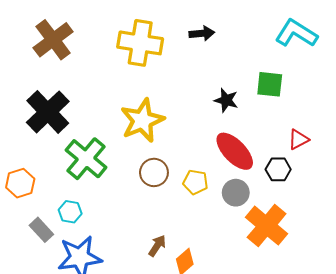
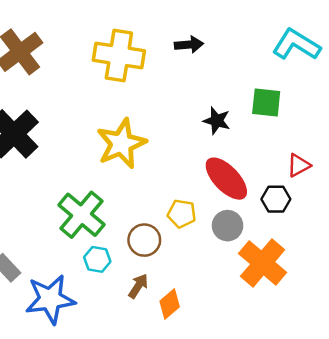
green cross: (86, 159) -> (82, 215), moved
brown circle: (154, 172) -> (144, 240), moved
cyan hexagon: (70, 212) -> (97, 259), moved

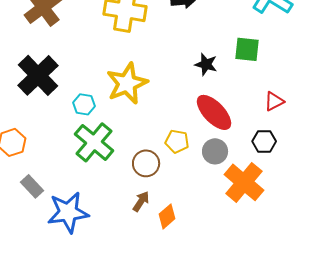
black hexagon: (276, 199) -> (264, 141), moved
cyan hexagon: (97, 259) -> (84, 104), moved

